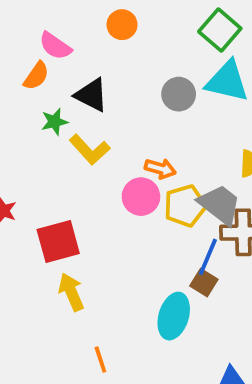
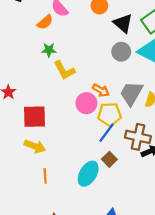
black triangle: (91, 95) -> (123, 23), moved
gray trapezoid: (220, 205) -> (131, 93), moved, turned -112
blue line: (208, 257) -> (107, 133), moved
yellow arrow: (71, 292) -> (35, 146), turned 120
orange line: (100, 360) -> (45, 176), moved

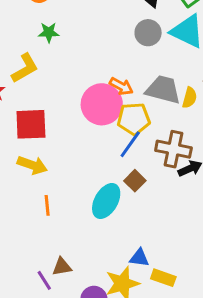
yellow L-shape: (64, 70) -> (25, 68), moved, turned -90
gray trapezoid: (131, 93) -> (163, 90), turned 76
pink circle: (86, 103) -> (102, 104), size x1.4

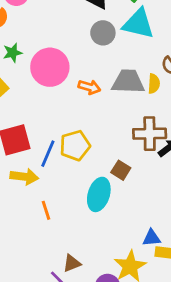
pink circle: (102, 104) -> (50, 67), moved
yellow pentagon: (134, 119) -> (75, 146), moved
blue line: (130, 144) -> (48, 154), moved
blue triangle: (139, 258) -> (152, 238), moved

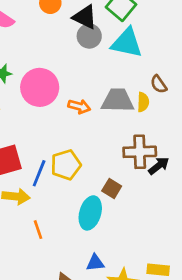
gray circle: (103, 33) -> (89, 36), moved
blue triangle: (152, 238) -> (95, 263), moved

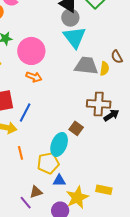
cyan triangle: (127, 43) -> (75, 37), moved, turned 35
orange arrow: (79, 106) -> (34, 77), moved
yellow pentagon: (66, 165) -> (48, 163), moved

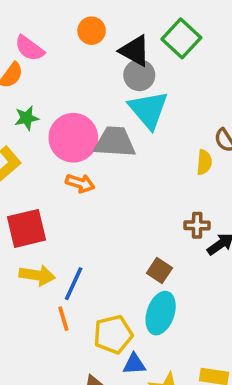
gray trapezoid: (86, 66) -> (115, 142), moved
brown cross: (99, 104) -> (197, 225), size x0.6
blue line: (25, 112) -> (74, 284), moved
cyan ellipse: (59, 144) -> (161, 313), moved

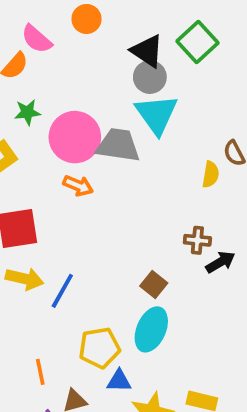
orange circle: (92, 31) -> (87, 19), moved
orange line: (63, 319) -> (40, 372), moved

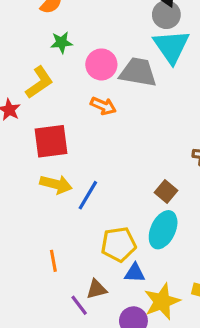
pink circle: (75, 137) -> (101, 64), size x0.7
orange line: (40, 372) -> (53, 261), moved

